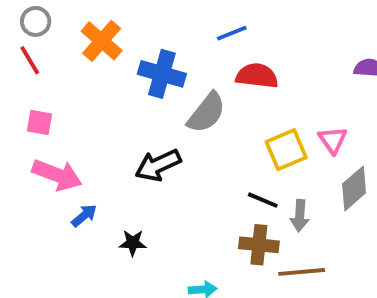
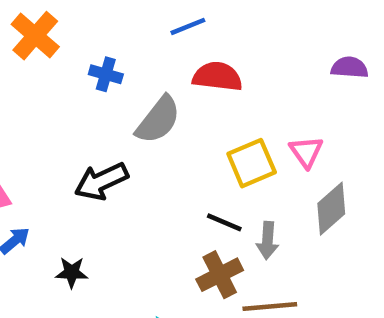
blue cross: (162, 74) -> (106, 74), size x0.6
brown cross: (259, 245) -> (220, 275), turned -33

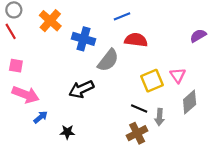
purple semicircle: (349, 67) -> (198, 36), turned -35
blue cross: (106, 74) -> (83, 39), size x1.5

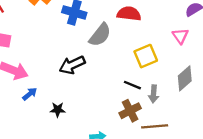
pink triangle: (178, 75) -> (180, 36), moved

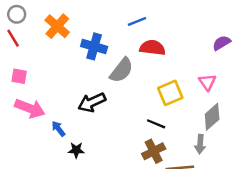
pink triangle: (180, 36) -> (207, 82), moved
blue arrow: (30, 94) -> (58, 129), moved, turned -88
gray arrow: (154, 94) -> (200, 144), moved

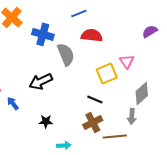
gray semicircle: (121, 70) -> (66, 54), turned -60
pink triangle: (207, 82) -> (127, 61), moved
black star: (76, 150) -> (46, 121), moved

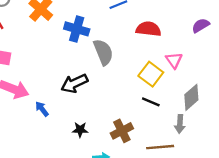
red semicircle: (92, 35) -> (149, 29), moved
yellow square: (107, 73) -> (151, 74), turned -30
black line: (95, 99) -> (151, 102), moved
brown cross: (93, 122) -> (122, 131), moved

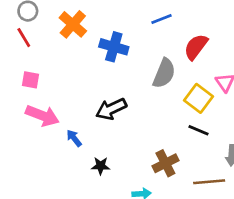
red semicircle: (149, 29) -> (196, 47), turned -60
gray semicircle: (103, 52) -> (164, 73), moved, turned 44
black star: (80, 130) -> (101, 166), moved

